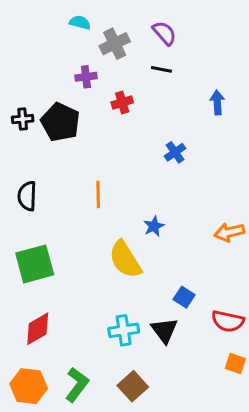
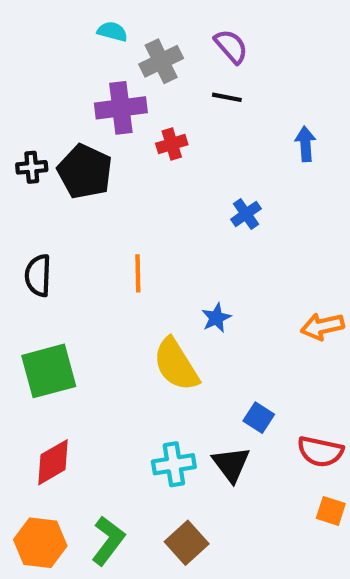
purple cross: (86, 77) -> (121, 108), size x1.6

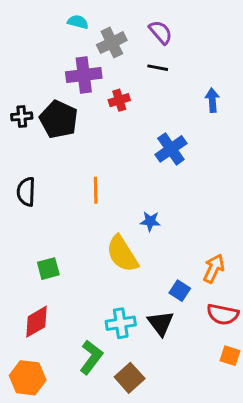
blue cross: (246, 214) -> (171, 149), size x1.5
blue star: (216, 318) -> (150, 221), turned 30
orange arrow: (322, 326) -> (214, 269), moved, turned 128
green square: (49, 371) -> (48, 269), moved, size x0.6
green L-shape: (108, 541) -> (91, 357), moved

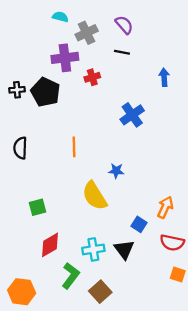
red diamond: (37, 322) -> (50, 245), moved

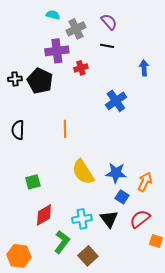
blue star: (116, 171) -> (116, 173), moved, size x1.5
red semicircle: (172, 243) -> (140, 219), moved, turned 130

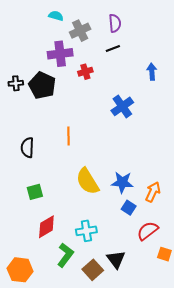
purple semicircle: (109, 22) -> (115, 23), turned 36
black line: (107, 46) -> (113, 48), turned -32
black semicircle: (18, 130) -> (27, 148), moved
black triangle: (109, 219) -> (116, 259), moved

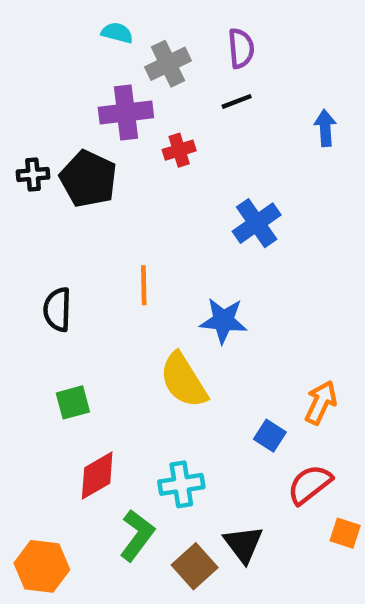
blue arrow: (152, 72) -> (325, 128), moved
blue star: (122, 182) -> (223, 321), moved

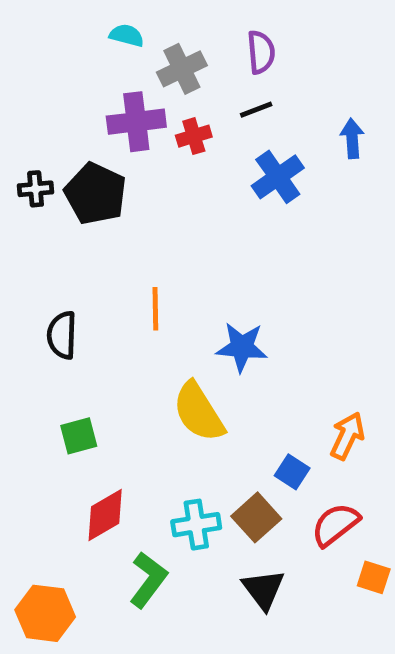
red cross: (179, 150) -> (194, 136), moved
blue cross: (257, 223) -> (278, 177), moved
brown square: (195, 566) -> (256, 517), moved

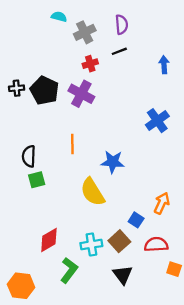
purple cross: (136, 122) -> (81, 94), moved, turned 35
blue cross: (278, 177) -> (157, 121), moved
green square: (79, 436) -> (37, 180), moved
red semicircle: (335, 525) -> (156, 245), turned 35

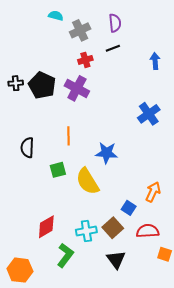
green square: (37, 180) -> (58, 170), moved

